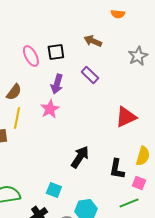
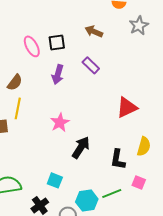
gray star: (138, 56) -> (139, 25), moved
pink star: (50, 109) -> (60, 122), moved
pink square: (139, 183) -> (139, 182), moved
green line: (129, 203) -> (112, 193), moved

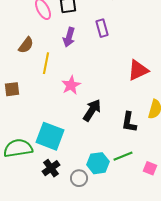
purple rectangle: (91, 65) -> (102, 28), turned 30
yellow line: (18, 108) -> (46, 63), moved
cyan square: (55, 180) -> (50, 136), moved, size x1.8
pink square: (139, 182) -> (150, 168), moved

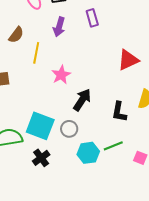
gray circle: (79, 178) -> (69, 129), moved

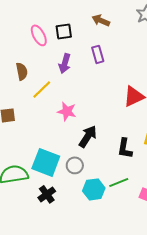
brown semicircle: (16, 35) -> (22, 71), turned -48
yellow line: (36, 53) -> (42, 89), turned 35
pink star: (61, 75) -> (67, 111), turned -30

